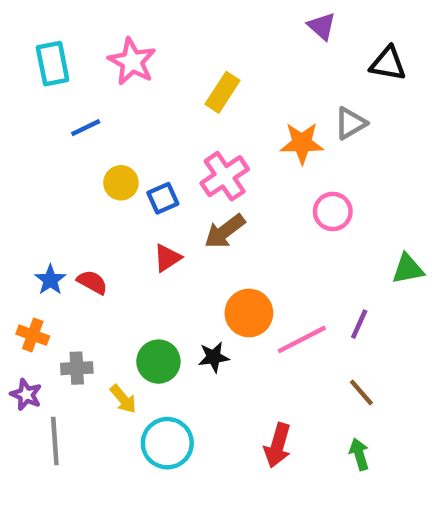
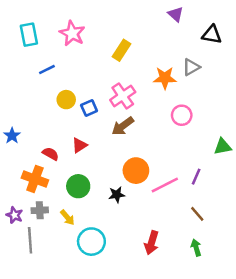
red triangle: (167, 258) -> (79, 145), moved
blue star: (50, 280) -> (12, 136), moved
orange cross: (33, 335) -> (35, 179), moved, size x1.5
green circle: (158, 362) -> (78, 186), moved
gray cross: (77, 368) -> (40, 210), moved

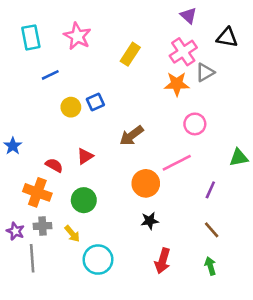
pink cross: (123, 96) -> (183, 52), moved
blue square: (89, 108) -> (95, 102), moved
pink line: (165, 185) -> (177, 163), moved
black star: (117, 195) -> (150, 221), moved

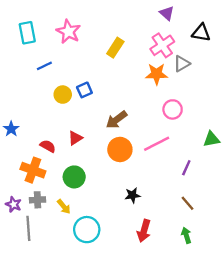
orange circle: (146, 183) -> (120, 149), moved

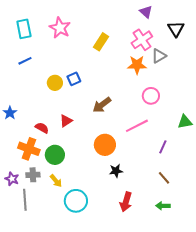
black triangle: (201, 33) -> (176, 29), turned 48
blue line: (44, 66) -> (25, 61), moved
orange circle: (120, 149) -> (105, 145), moved
green circle: (74, 177) -> (55, 155), moved
green arrow: (186, 235) -> (163, 206), turned -72

